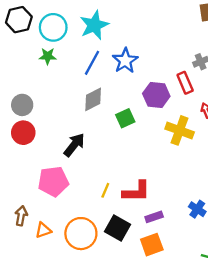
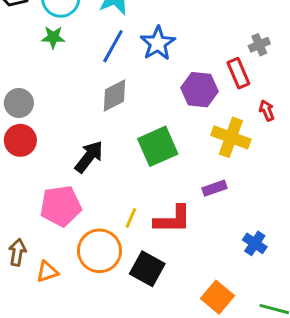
green square: (125, 118) -> (158, 146), moved, size x1.5
purple rectangle: (154, 217) -> (214, 188), moved
orange circle: (81, 234) -> (99, 251), moved
orange square: (152, 245) -> (217, 297), moved, turned -30

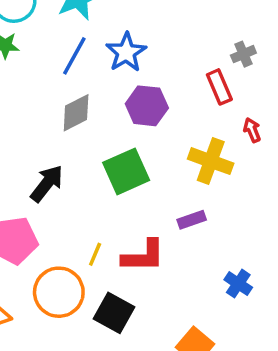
purple hexagon: (200, 90) -> (147, 106), moved

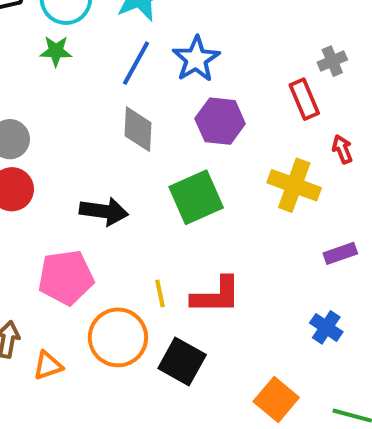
gray diamond: (76, 113) -> (138, 129), turned -60
black arrow: (47, 183) -> (104, 211), turned 60
purple rectangle: (192, 220) -> (340, 253), moved
yellow line: (95, 254) -> (160, 293), turned -35

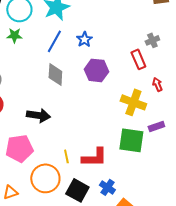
blue star: (196, 59) -> (84, 39), size x0.7
green square: (196, 197) -> (131, 140), moved, turned 32
purple rectangle: (340, 253) -> (156, 126), moved
blue cross: (326, 327) -> (107, 187), moved

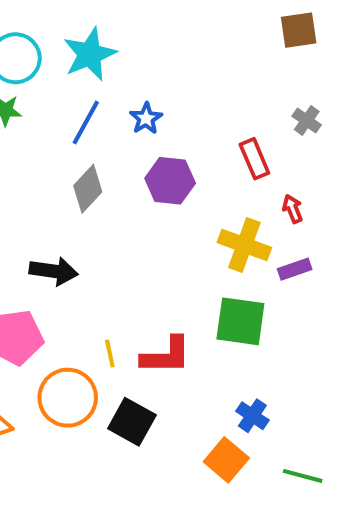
gray cross: (152, 40) -> (307, 121), moved, turned -32
gray diamond: (55, 74) -> (88, 189), turned 40
purple rectangle: (156, 126) -> (295, 269), moved
blue cross: (107, 187) -> (252, 416), moved

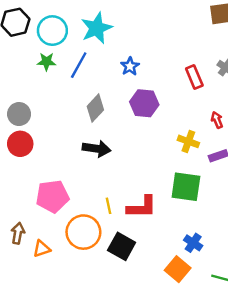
blue line: (86, 123) -> (79, 65), moved
red rectangle: (254, 159) -> (194, 77), moved
yellow cross: (244, 245) -> (188, 141), size x0.7
black arrow: (54, 271) -> (97, 149), moved

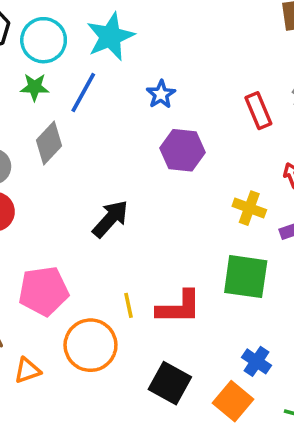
gray diamond: (95, 108) -> (49, 143), moved
black arrow: (97, 149) -> (110, 219), turned -56
black square: (122, 246) -> (170, 383), moved

